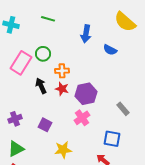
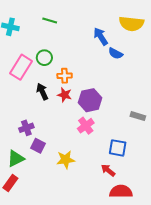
yellow semicircle: (125, 22) -> (131, 24), turned -35
blue arrow: (86, 34) -> (101, 36), moved, turned 138
gray rectangle: (123, 109) -> (138, 116), moved, turned -32
purple cross: (15, 119) -> (26, 128), moved
purple square: (45, 125) -> (38, 146), moved

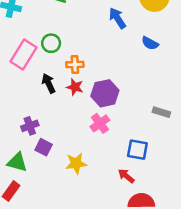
blue semicircle: (116, 53) -> (150, 43), moved
green triangle: (16, 159) -> (17, 162), turned 42

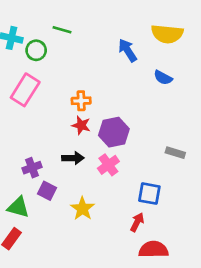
green circle: (51, 43) -> (36, 50), moved
black arrow: (49, 83) -> (73, 158), moved, turned 114
yellow star: (76, 163) -> (82, 209), turned -30
red arrow: (126, 176) -> (137, 222), turned 78

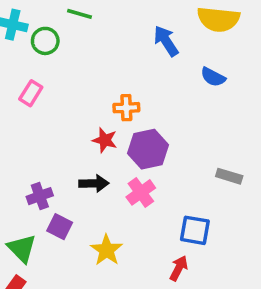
pink rectangle: (25, 90) -> (31, 93), size x0.6
orange cross: (81, 101) -> (126, 108), moved
green triangle: (18, 207) -> (22, 248), turned 30

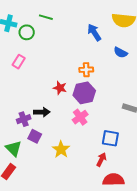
orange cross: (126, 108) -> (86, 70), moved
black arrow: (94, 183) -> (42, 112), moved

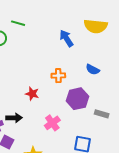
blue semicircle: (121, 53) -> (93, 70), moved
purple hexagon: (84, 93) -> (77, 99), moved

